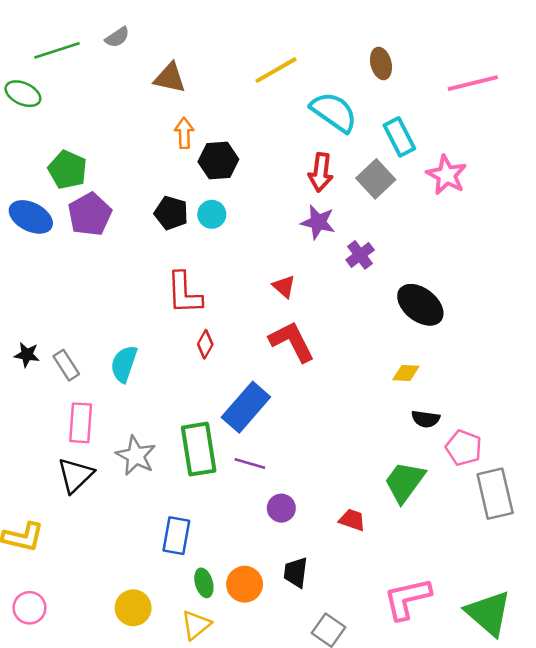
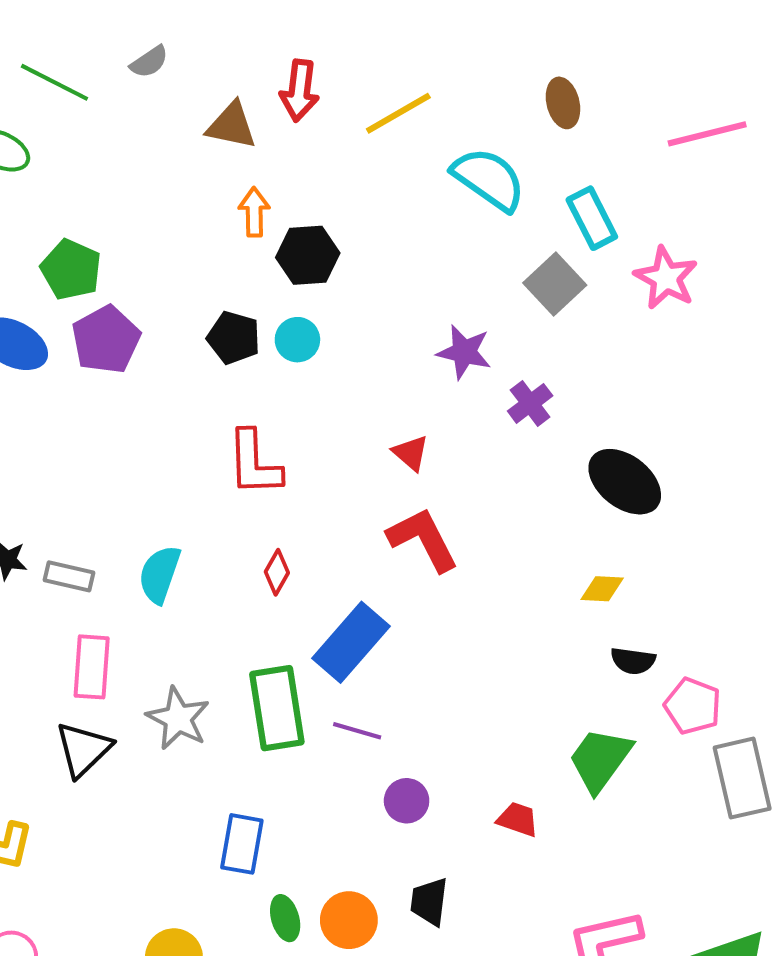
green line: (57, 50) -> (55, 82), turned 45
red arrow: (321, 172) -> (299, 91), moved
red diamond: (205, 344) -> (277, 572), moved
gray rectangle: (66, 365) -> (69, 576), turned -44

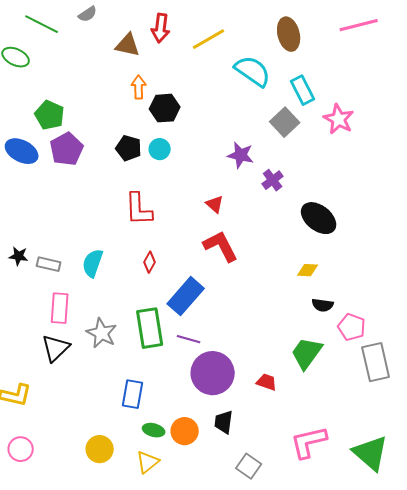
brown ellipse: (563, 103) -> (289, 34), size x1.4
pink line: (707, 134) -> (359, 25), moved
purple circle: (407, 801) -> (213, 373), size x2.0
green ellipse: (285, 918) -> (154, 430), turned -60

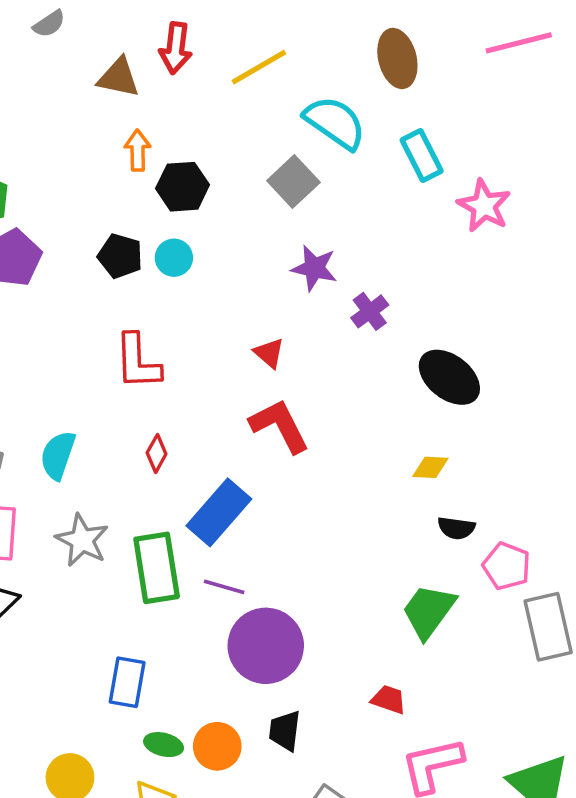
gray square: (285, 122) -> (293, 181), moved
gray star: (102, 333) -> (82, 540), moved
red trapezoid: (267, 382) -> (389, 700), moved

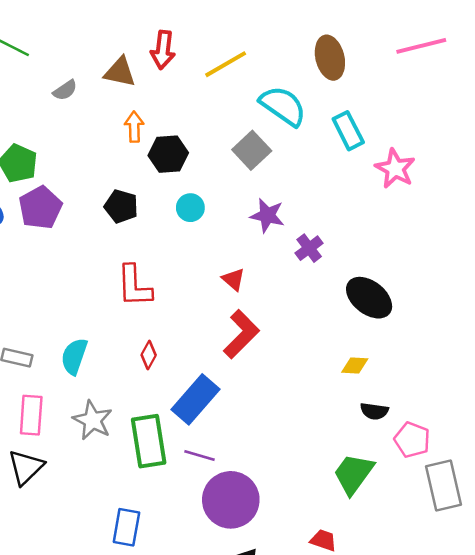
gray semicircle: (49, 24) -> (65, 90), moved
cyan circle: (174, 258) -> (190, 208), moved
red L-shape: (280, 426) -> (241, 334), turned 72

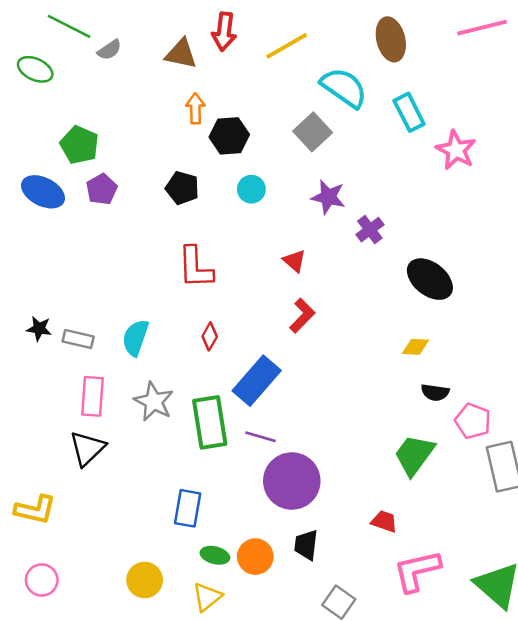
gray semicircle: (65, 90) -> (109, 50), moved
purple pentagon: (40, 208) -> (102, 189), size x0.7
red L-shape: (241, 334) -> (302, 316), size x0.7

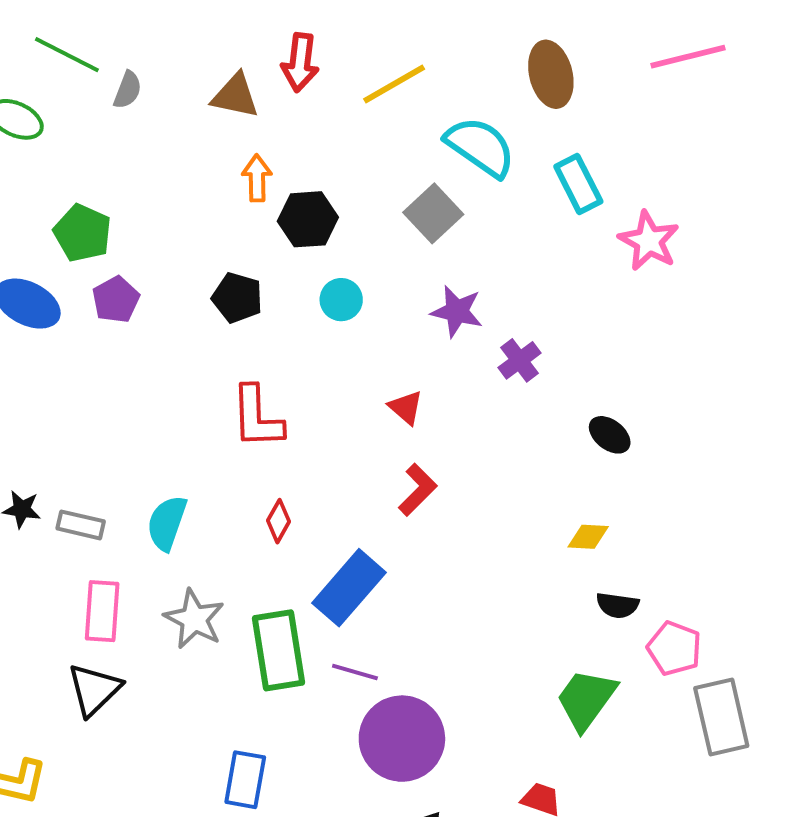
gray semicircle: (109, 50) -> (128, 90), turned -35
black ellipse: (430, 279) -> (610, 435), size x0.6

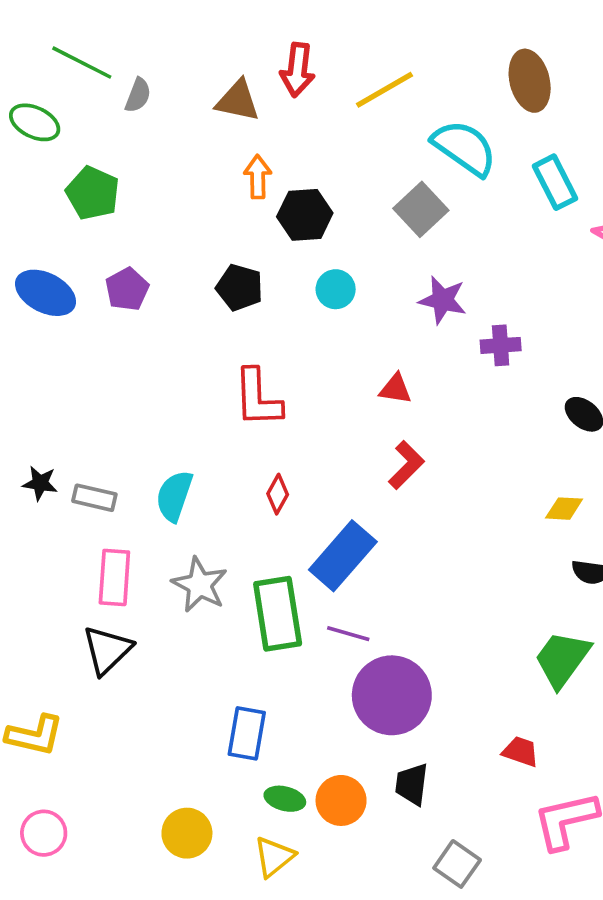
green pentagon: (83, 233) -> (93, 193), moved
purple cross: (520, 360) -> (501, 345), turned 33
red triangle: (406, 407) -> (395, 389), turned -32

